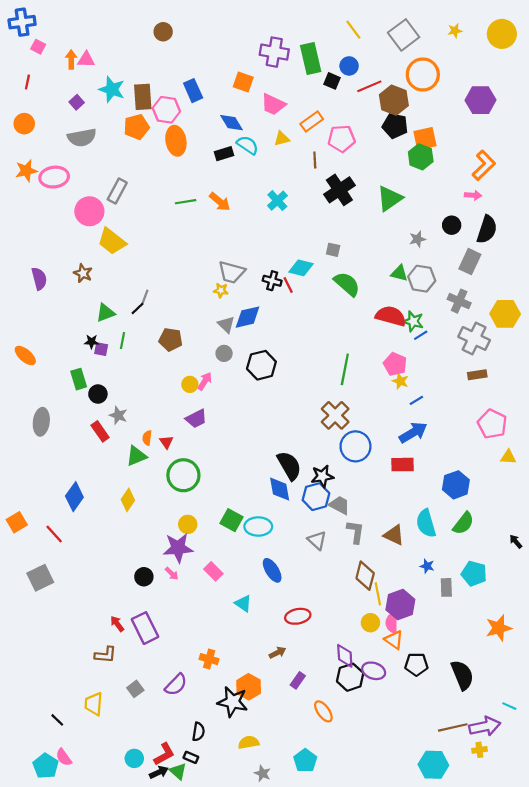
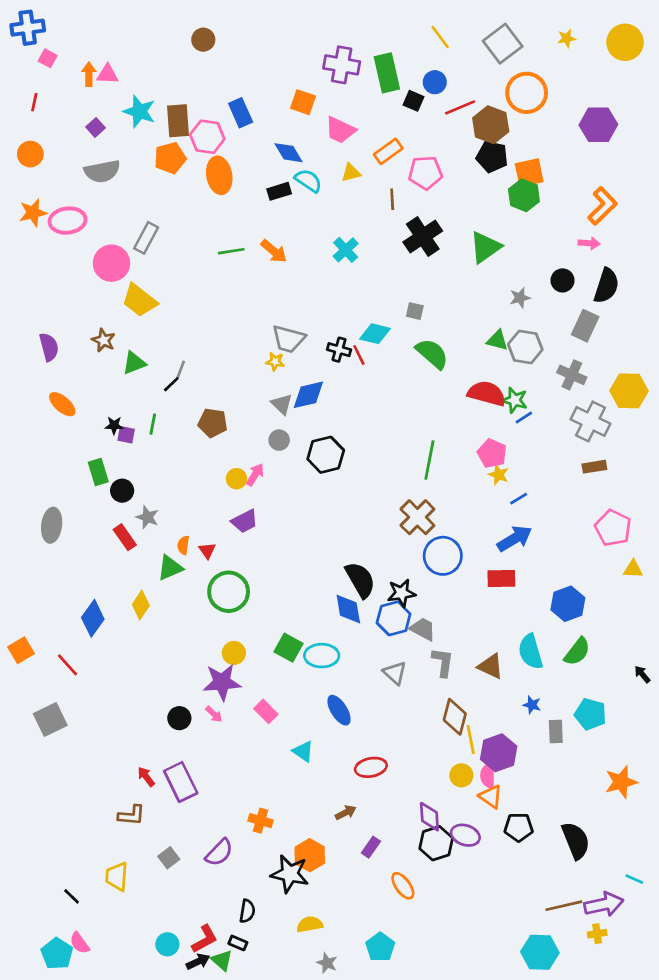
green triangle: (105, 313) -> (134, 363), moved
orange ellipse: (25, 356) -> (62, 404), moved
yellow diamond: (128, 500) -> (141, 605), moved

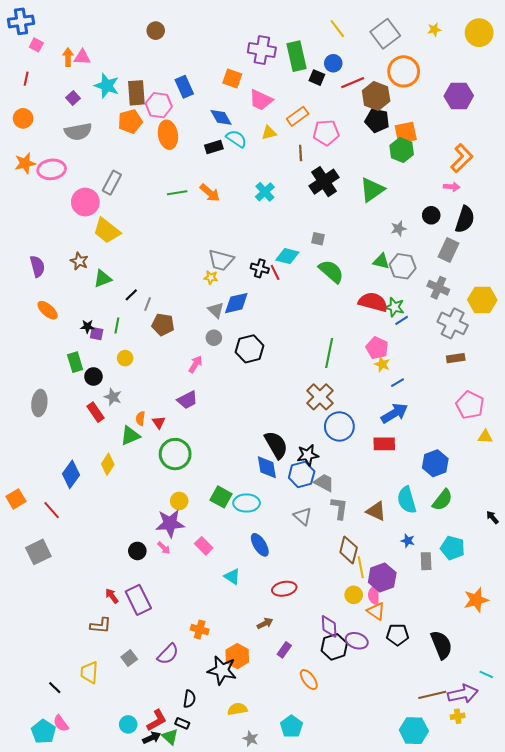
gray line: (181, 370) -> (148, 304), moved
yellow circle: (237, 479) -> (125, 358), moved

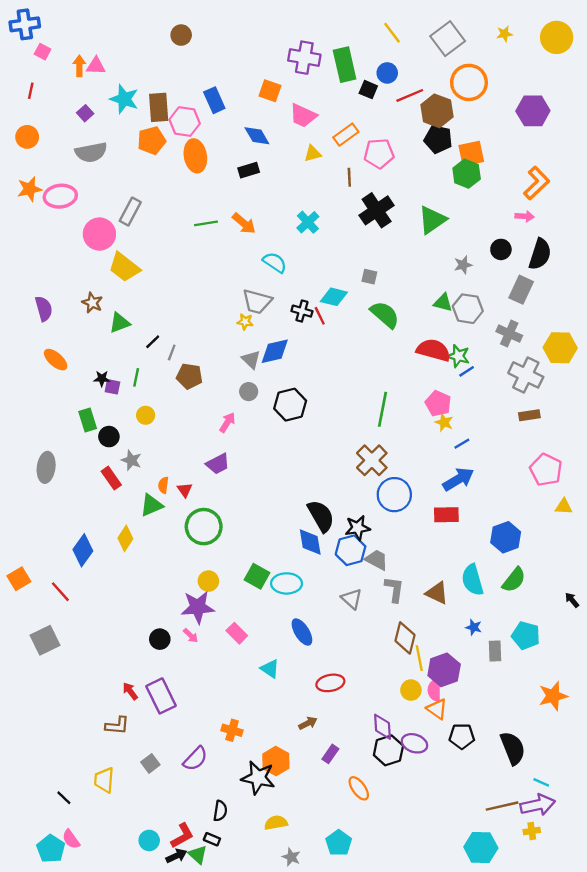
cyan semicircle: (236, 139) -> (275, 262), moved
cyan line: (486, 674) -> (541, 782), moved

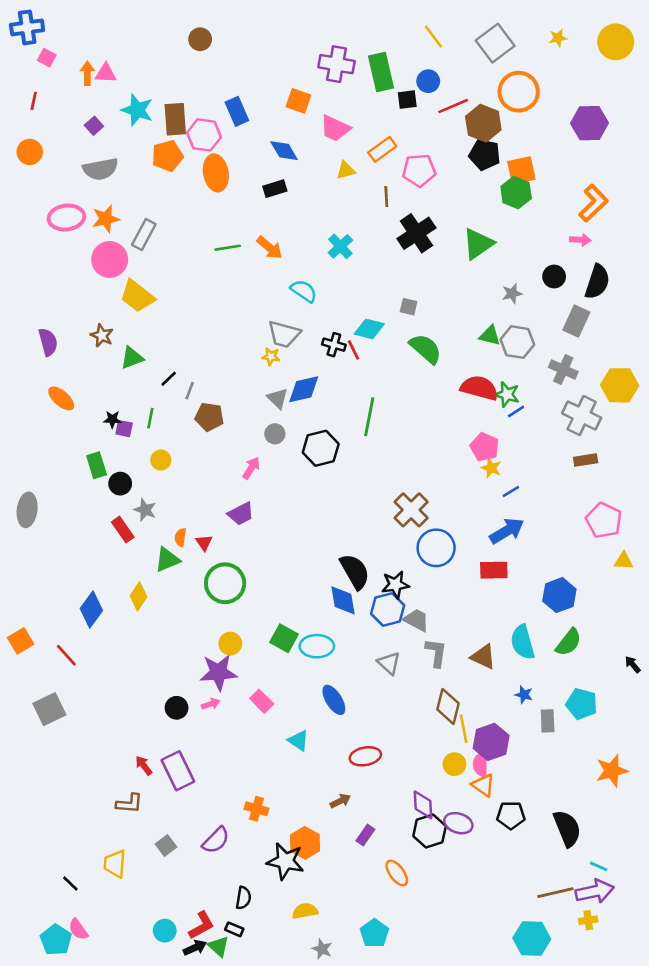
black square: (368, 90) -> (407, 100), turned -30
orange star: (30, 189) -> (106, 219), moved
green line: (382, 409) -> (369, 417), moved
gray ellipse: (46, 467) -> (27, 510), moved
pink arrow: (191, 636) -> (211, 704), turned -63

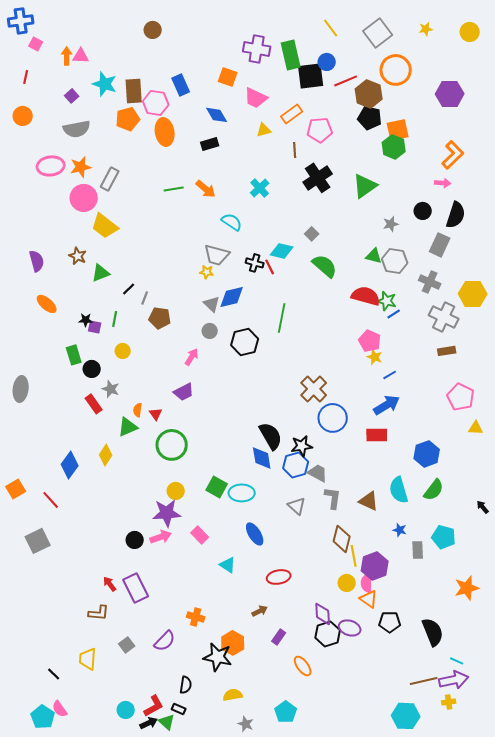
yellow circle: (616, 42) -> (470, 32), size x0.7
black square: (407, 100) -> (311, 76), size x1.8
gray square: (409, 307) -> (312, 234), turned 32
pink arrow: (211, 704) -> (161, 537), size x1.5

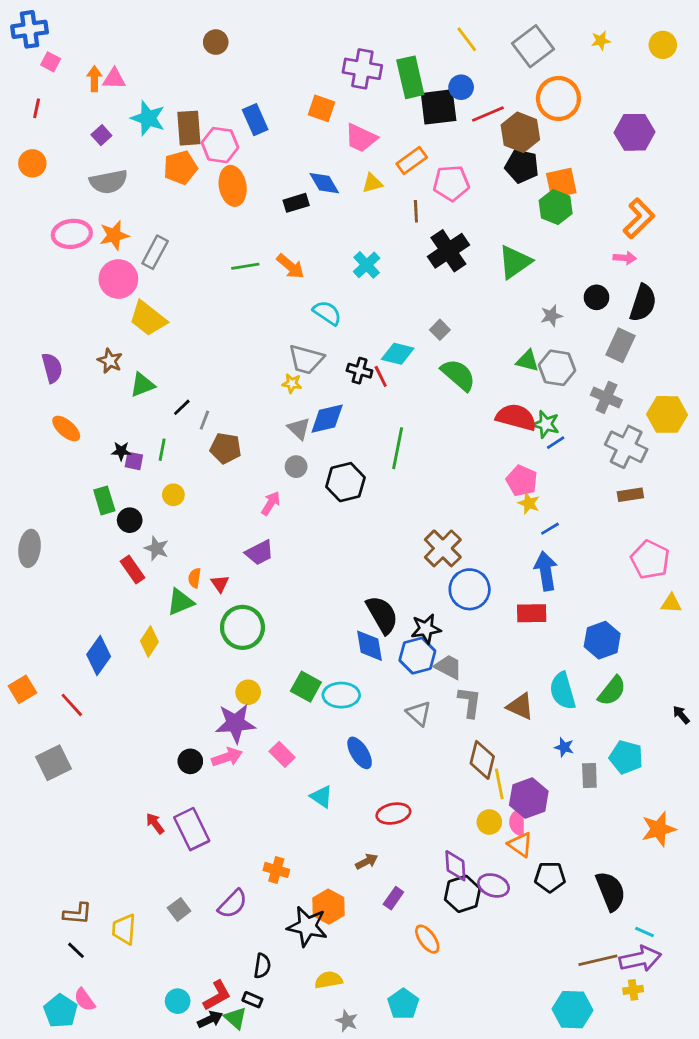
blue diamond: (217, 115) -> (324, 183), moved
blue arrow: (387, 405) -> (546, 571), turned -68
brown L-shape: (99, 613) -> (77, 914), moved

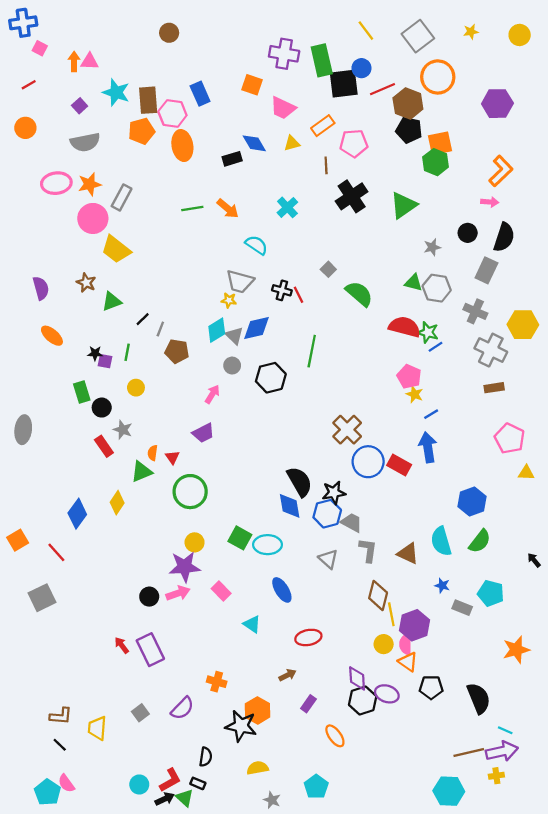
red line: (37, 108) -> (29, 85), turned 48
gray square: (440, 330) -> (328, 269), moved
cyan diamond: (398, 354) -> (217, 330), moved, turned -45
red rectangle: (532, 613) -> (399, 465), moved, turned 30
gray rectangle: (589, 775) -> (462, 608), turned -66

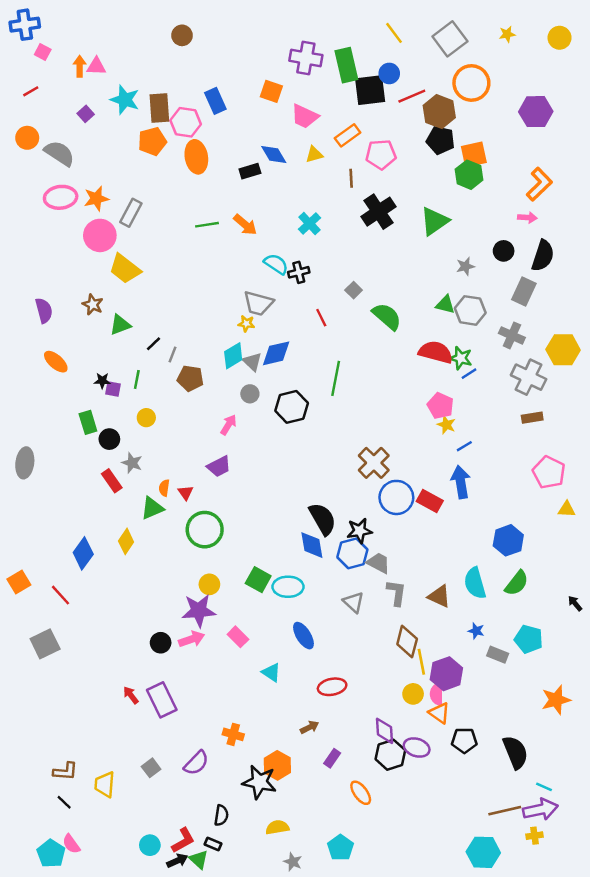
gray semicircle: (85, 142) -> (59, 153), moved, turned -136
black cross: (282, 290) -> (299, 272), moved, turned -30

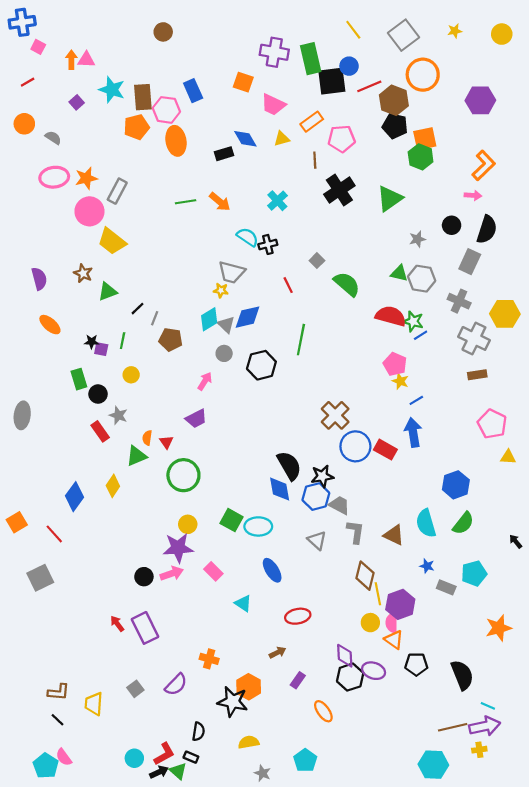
gray semicircle: (59, 153) -> (53, 138), size x0.6
cyan pentagon: (529, 639) -> (474, 573), turned -30

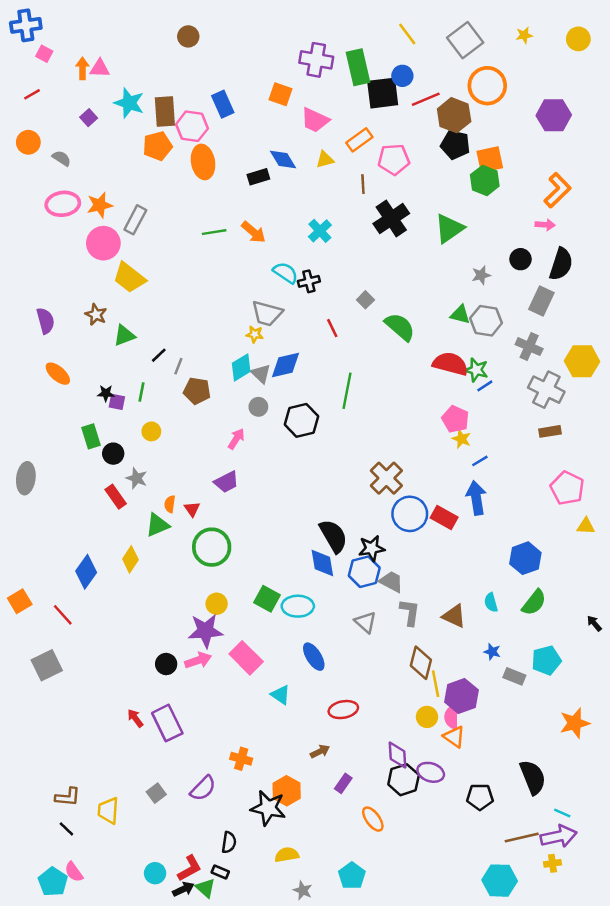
cyan semicircle: (426, 523) -> (491, 602), size x0.6
pink rectangle: (213, 571) -> (246, 658), size x1.5
black pentagon: (416, 664) -> (480, 797), moved

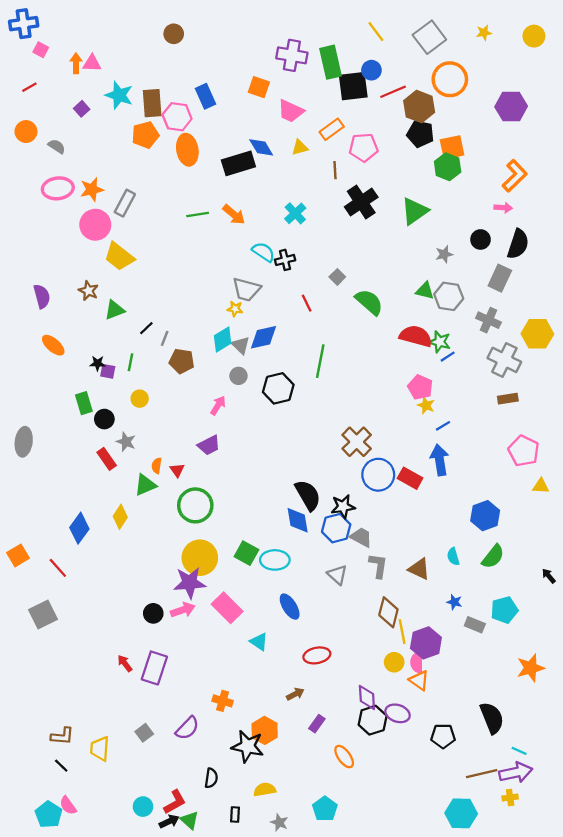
black rectangle: (258, 177) -> (238, 163), size x1.6
yellow circle: (217, 604) -> (200, 558), size x1.8
purple rectangle: (167, 723) -> (154, 668), turned 44
black rectangle: (220, 872) -> (235, 815), moved, turned 70

